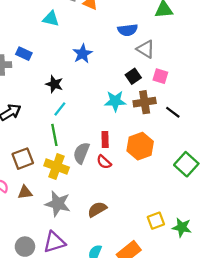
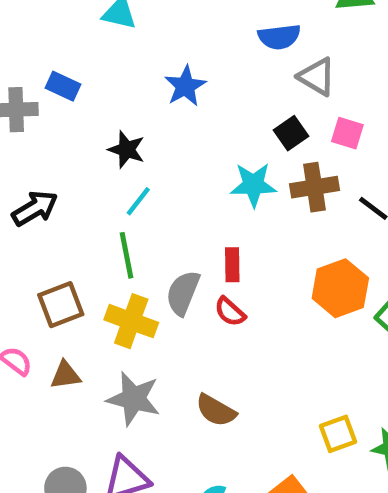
orange hexagon: (140, 146) -> (340, 288), moved
brown semicircle: (97, 209) -> (216, 410), turned -120

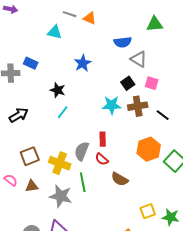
green line: (127, 255) -> (83, 182), moved
brown semicircle: (216, 410) -> (120, 179), moved

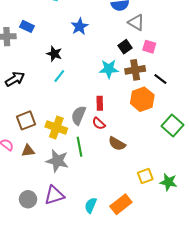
orange hexagon: (149, 149) -> (142, 99), moved

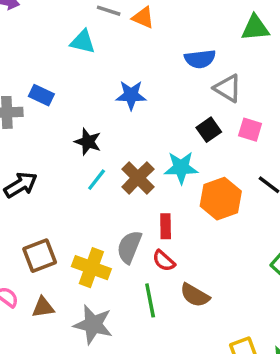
blue star: (80, 26) -> (131, 95), turned 30
brown cross: (135, 70) -> (138, 178), moved, turned -36
orange hexagon: (142, 99) -> (221, 199), moved
green line: (80, 147) -> (150, 300), moved

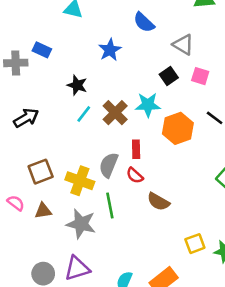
blue semicircle: (200, 59) -> (144, 22), moved, turned 50
blue star: (131, 95) -> (110, 50), turned -30
green line: (150, 300) -> (110, 206), moved

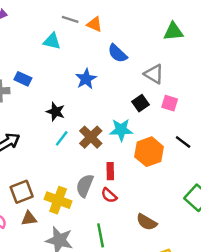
brown semicircle: (158, 202) -> (147, 222), moved
green line: (110, 206) -> (101, 235), moved
brown triangle: (43, 211) -> (29, 218), moved

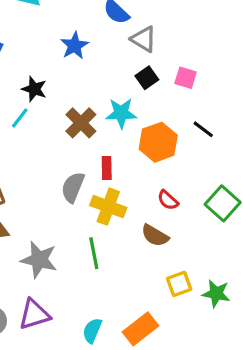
gray triangle: (154, 74) -> (144, 39), moved
cyan line: (62, 138) -> (20, 118), moved
red semicircle: (109, 195) -> (168, 200), moved
yellow cross: (58, 200) -> (108, 207), moved

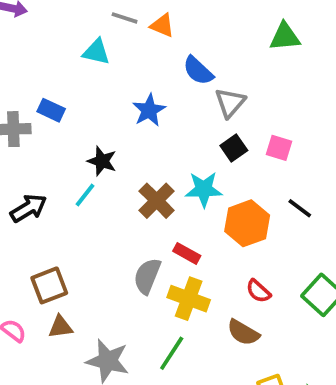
gray triangle: (144, 39) -> (230, 103), turned 40
red rectangle: (107, 168) -> (187, 253), turned -60
green line: (94, 253) -> (172, 353), turned 44

